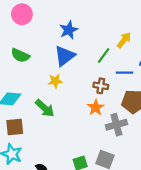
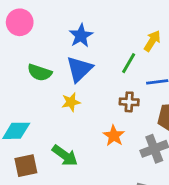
green semicircle: (20, 55) -> (40, 73), moved
green arrow: (45, 108) -> (65, 155), moved
orange star: (96, 108) -> (114, 136), moved

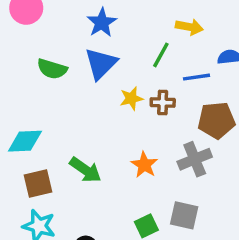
yellow arrow: (152, 41) -> (189, 27), turned 70
yellow star: (71, 102) -> (131, 98), moved
orange star: (114, 136) -> (144, 165), moved

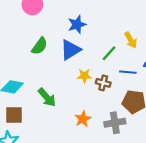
yellow arrow: (189, 27) -> (131, 40), turned 35
green semicircle: (52, 69) -> (40, 46), turned -84
green arrow: (85, 170) -> (47, 97), moved

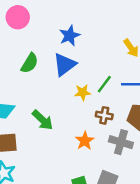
green line: (109, 53) -> (104, 84), moved
brown cross: (103, 83) -> (104, 115), moved
gray cross: (115, 123) -> (121, 142), turned 30

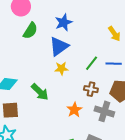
green semicircle: (30, 63) -> (30, 31), moved
yellow star: (83, 92) -> (61, 68), moved

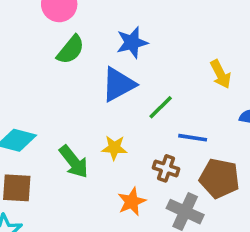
green line: (92, 63) -> (161, 107), moved
blue line: (114, 64) -> (193, 138), moved
yellow star: (61, 68) -> (114, 148), moved

